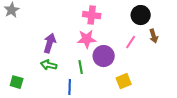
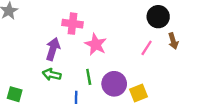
pink cross: (92, 15) -> (73, 24), moved
pink star: (87, 39) -> (96, 44), turned 30
purple circle: (104, 56) -> (114, 84), moved

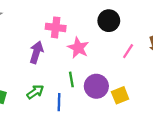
black circle: (158, 17) -> (109, 21), moved
green arrow: (52, 75) -> (35, 92), moved, turned 132

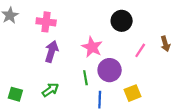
pink cross: (56, 27) -> (46, 22), moved
purple circle: (96, 86) -> (110, 70), moved
blue line: (59, 102) -> (100, 100), moved

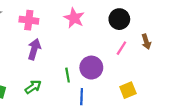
black circle: (122, 21) -> (119, 19), moved
pink star: (92, 47) -> (74, 18), moved
yellow square: (133, 93) -> (128, 90), moved

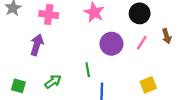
purple arrow: (34, 49) -> (37, 45), moved
purple circle: (91, 68) -> (111, 44), moved

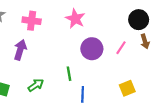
black circle: (140, 13) -> (139, 20), moved

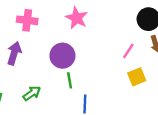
purple circle: (92, 49) -> (62, 56), moved
yellow square: (127, 88) -> (137, 77), moved

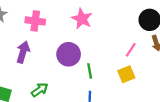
yellow square: (137, 77) -> (126, 74), moved
green line: (70, 80) -> (90, 71), moved

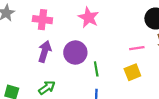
pink line: (131, 50) -> (137, 48), turned 48
purple arrow: (23, 52) -> (45, 51), moved

